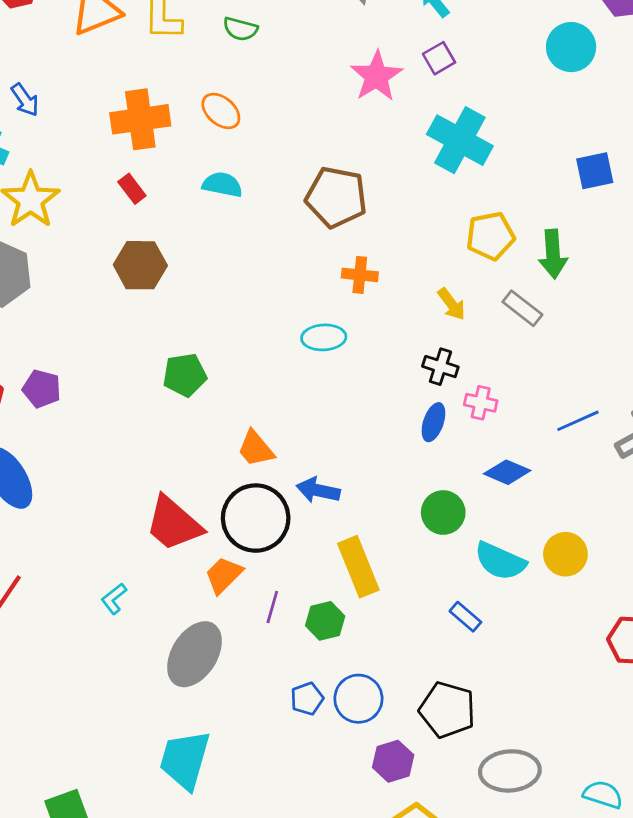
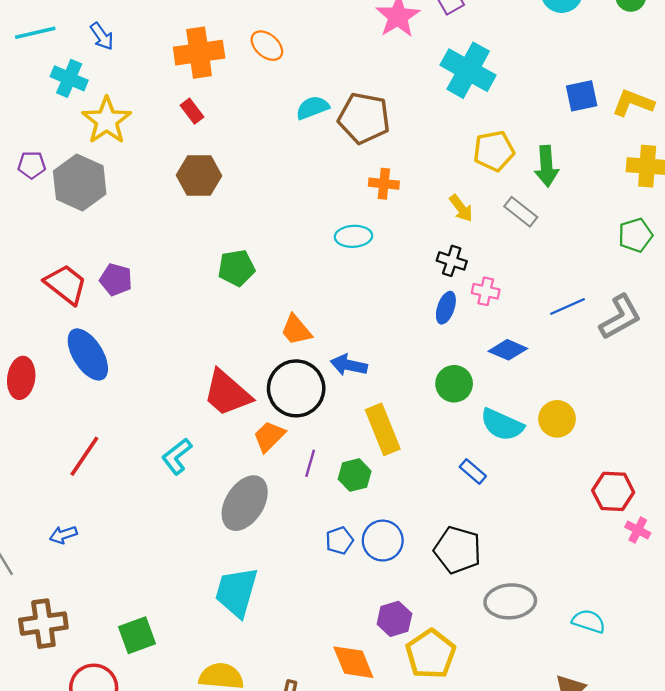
cyan semicircle: (222, 185) -> (313, 108), moved, turned -32
cyan L-shape: (114, 599) -> (177, 456), size x1.4
purple hexagon: (393, 761) -> (394, 619), moved

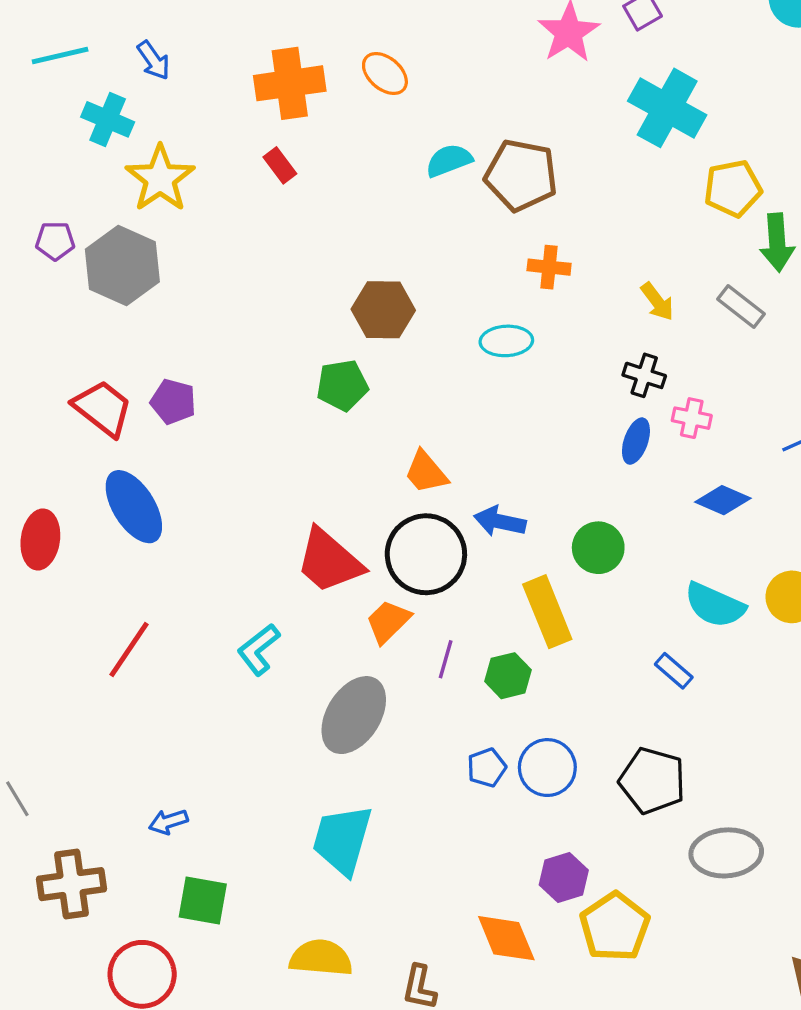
yellow pentagon: (494, 151) -> (733, 188), moved
brown hexagon: (199, 175) -> (383, 310), moved
green circle: (454, 384) -> (598, 548), moved
blue arrow: (63, 535) -> (168, 822), moved
green square: (137, 635) -> (203, 900), turned 30

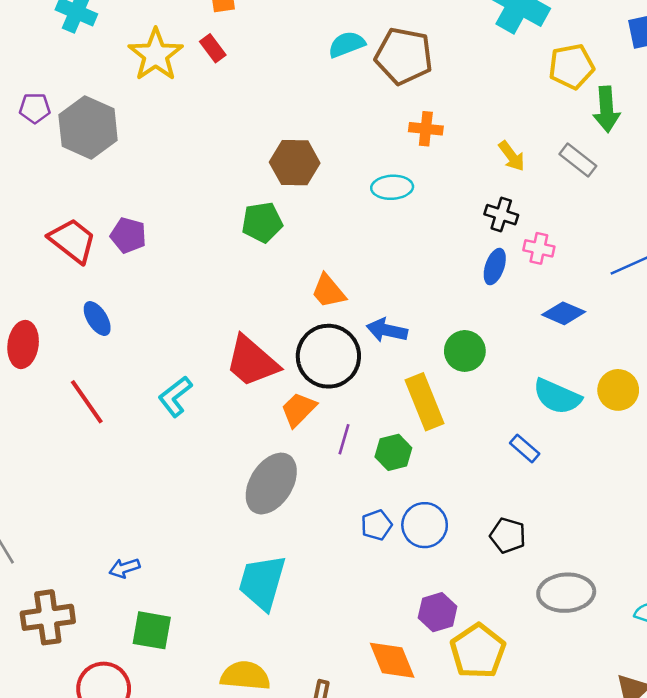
yellow star: (160, 179) -> (156, 55), moved
blue ellipse: (134, 507) -> (97, 319), size x0.6
red line: (129, 649) -> (87, 402), moved, turned -69
cyan L-shape: (259, 649) -> (175, 396), moved
black pentagon: (652, 781) -> (508, 535), size x0.7

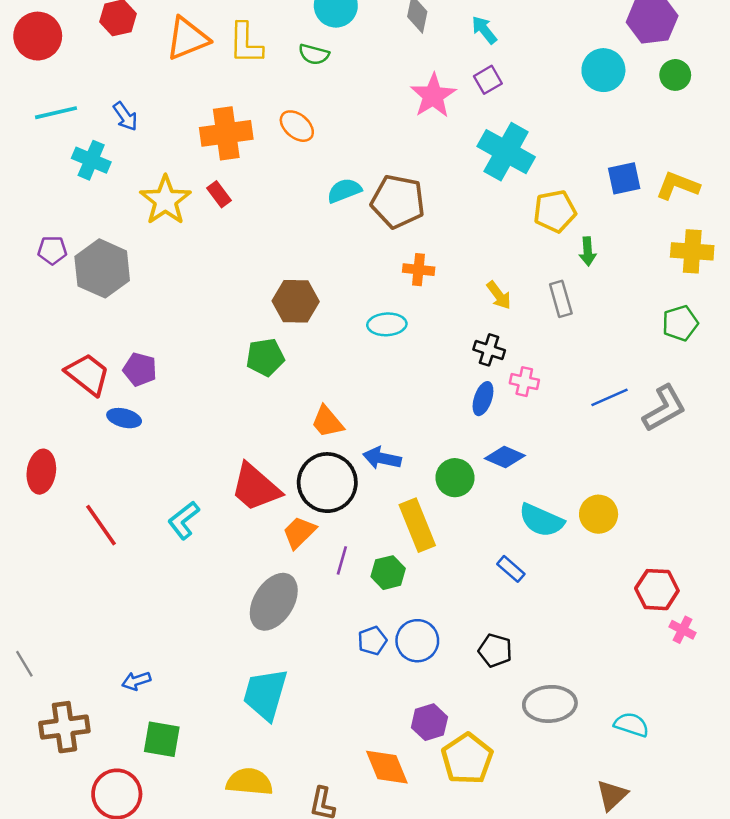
green arrow: (606, 109) -> (588, 251), size x0.7
gray rectangle: (578, 160) -> (561, 299), turned 36
blue diamond: (564, 313) -> (505, 457), moved
blue ellipse: (97, 319) -> (124, 418), moved, turned -44

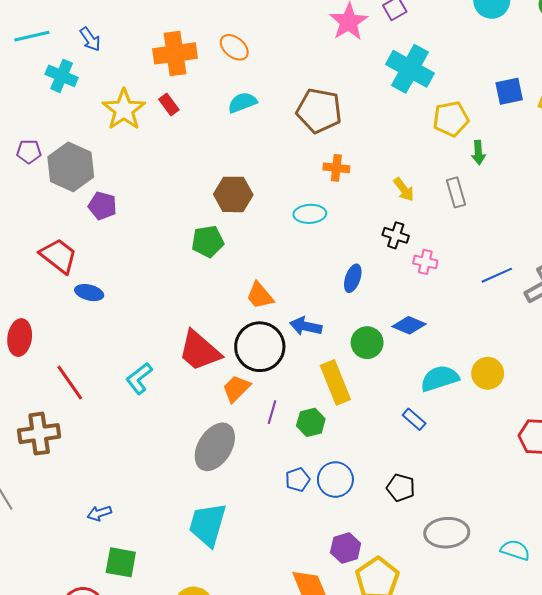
cyan semicircle: (344, 191) -> (242, 102), moved
purple pentagon: (140, 369) -> (102, 206), moved
blue ellipse: (483, 399) -> (353, 278), moved
cyan semicircle: (541, 520) -> (440, 378), turned 138
brown cross: (64, 727) -> (39, 434), moved

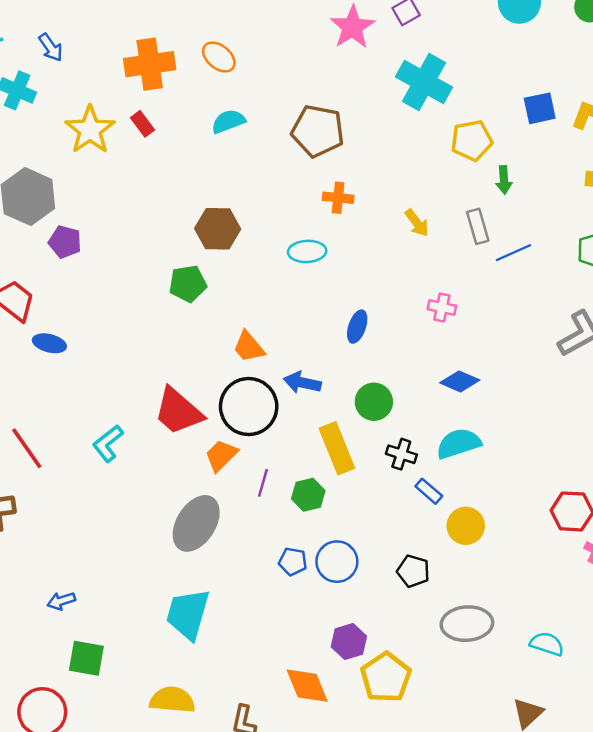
black cross: (396, 235) -> (401, 454), moved
blue line: (497, 275) -> (513, 253), moved
blue diamond: (409, 325) -> (460, 381), moved
yellow circle: (488, 373) -> (466, 526), moved
blue pentagon: (298, 480) -> (293, 562), turned 30

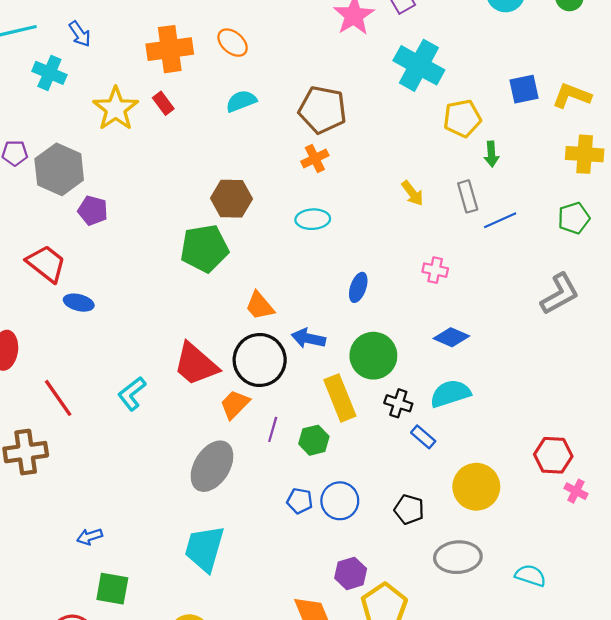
orange cross: (338, 198) -> (315, 159), moved, turned -32
green pentagon: (188, 284) -> (204, 248), size x1.4
green circle: (374, 402) -> (373, 356), size x1.4
yellow circle: (466, 526) -> (476, 487), moved, size x1.4

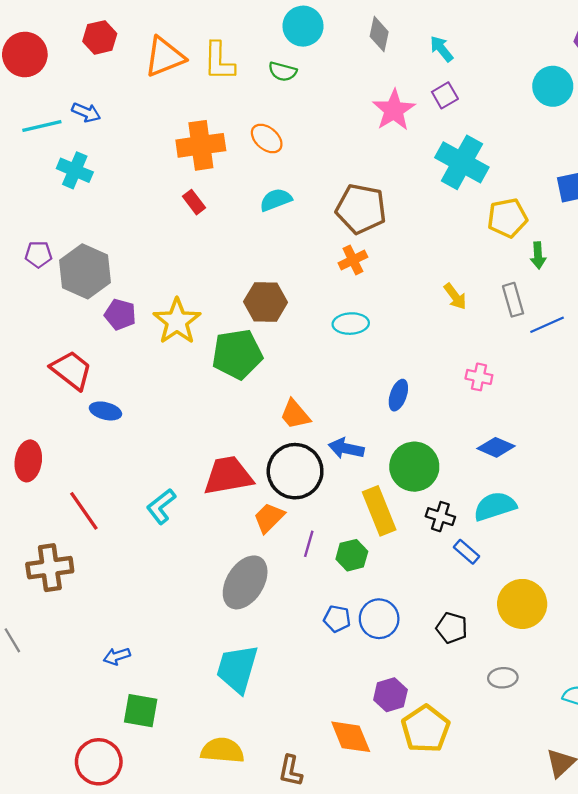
blue arrow: (80, 34) -> (86, 112), moved, turned -32
yellow star: (116, 109) -> (177, 321), moved
red trapezoid: (196, 364) -> (228, 476), turned 129
gray ellipse: (458, 557) -> (503, 678), size x0.6

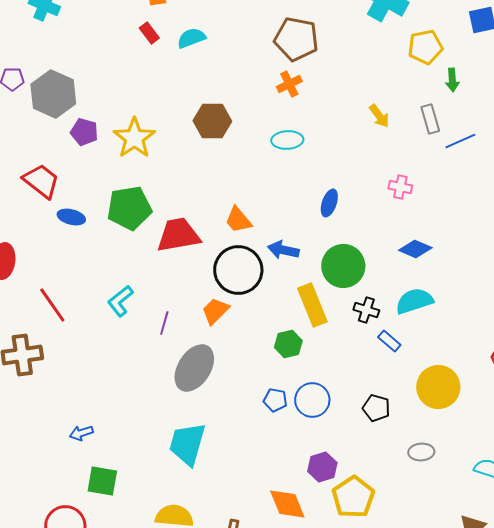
cyan semicircle: (276, 200) -> (191, 38), moved
green pentagon: (237, 354) -> (129, 208), moved
red trapezoid: (228, 476) -> (178, 235), moved
purple line: (309, 544) -> (164, 323), moved

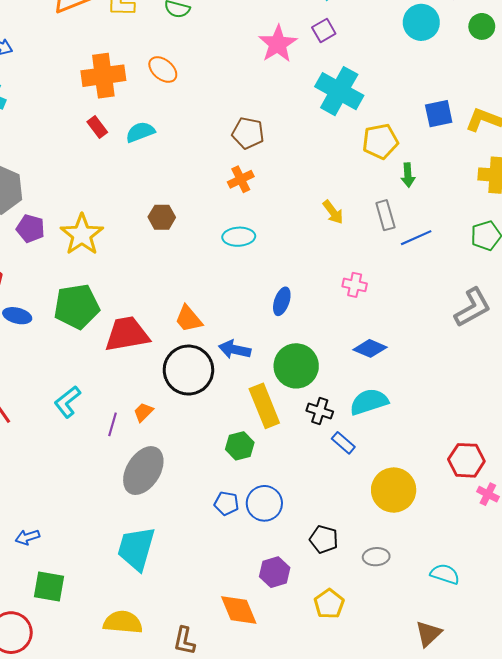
brown pentagon: (296, 39) -> (248, 133), size x0.7
brown hexagon: (212, 121) -> (162, 217), size x0.7
orange trapezoid: (215, 311) -> (143, 412), moved, size x0.7
black pentagon: (376, 408) -> (324, 539), moved
yellow pentagon: (353, 497) -> (329, 604), moved, size x0.7

